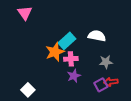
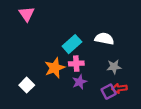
orange star: (55, 52) -> (55, 68), moved
white square: (28, 90) -> (27, 85), moved

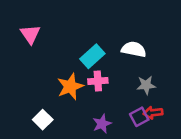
pink triangle: (27, 14) -> (30, 34), moved
purple star: (79, 82) -> (102, 124), moved
white square: (27, 85) -> (43, 120), moved

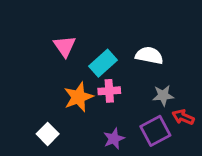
pink triangle: (30, 34) -> (65, 46), moved
red arrow: (153, 113) -> (183, 117), moved, turned 30
purple square: (139, 117) -> (155, 131), size x1.4

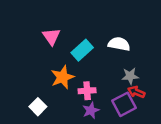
pink cross: (109, 91) -> (87, 91), moved
red arrow: (183, 117) -> (136, 92), moved

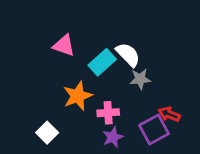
pink triangle: (51, 37) -> (64, 45), turned -36
white semicircle: (119, 44) -> (128, 55), moved, turned 35
gray star: (130, 76) -> (140, 79), moved

